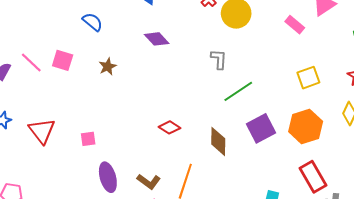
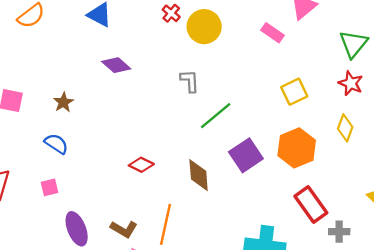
blue semicircle: (92, 22) -> (56, 144), moved

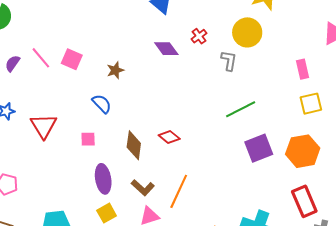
red cross: (171, 13) -> (199, 36), moved
pink rectangle: (272, 33) -> (303, 69), moved, turned 30
gray L-shape: (190, 81) -> (229, 61), moved
brown diamond: (199, 175) -> (134, 145), moved

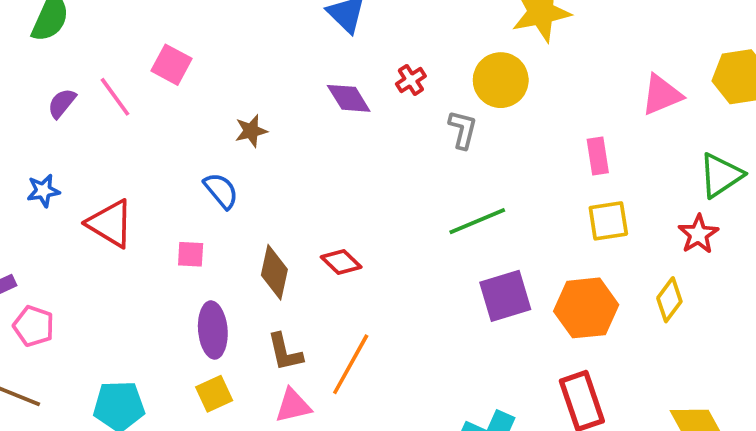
pink square: (72, 59) -> (171, 65), moved
red triangle: (44, 126) -> (110, 223), turned -32
brown L-shape: (143, 188) -> (285, 352), turned 30

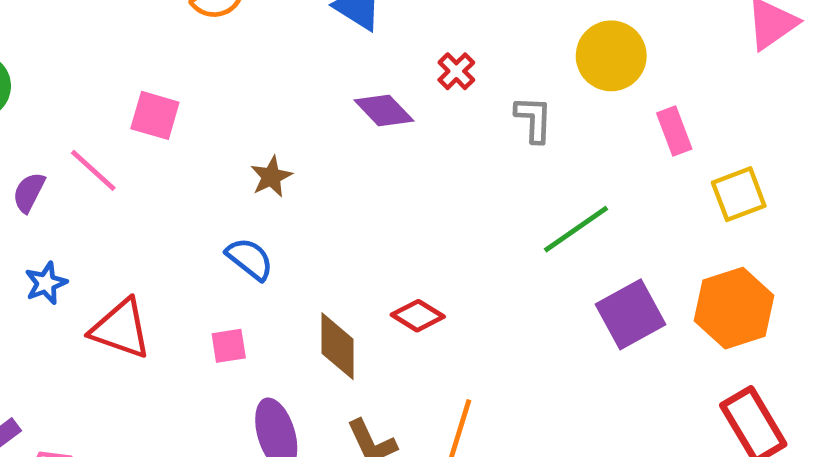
yellow circle: (501, 80) -> (611, 56), moved
pink rectangle: (598, 156) -> (674, 131), moved
blue star: (43, 191) -> (46, 283), moved

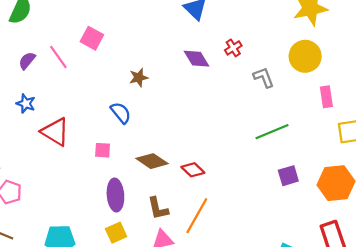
gray L-shape: (534, 119) -> (264, 77), turned -35
blue star: (46, 283) -> (26, 104), turned 30
purple square: (631, 314) -> (288, 176), size x0.7
red diamond: (418, 316) -> (193, 170), moved
brown diamond: (337, 346) -> (152, 161), turned -68

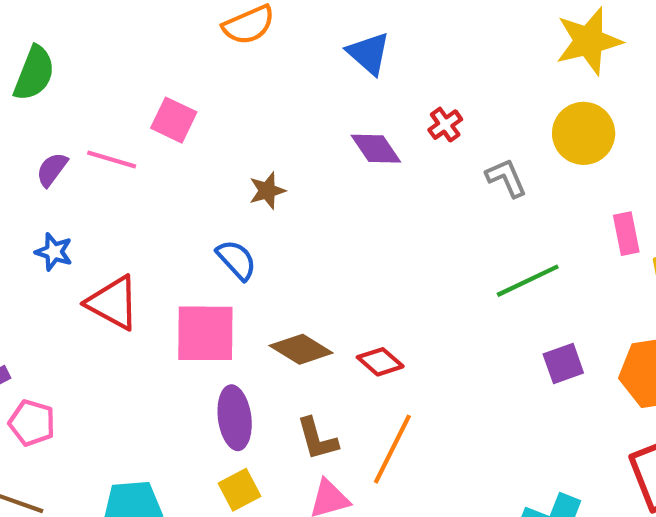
pink line: (58, 57) -> (112, 159), turned -35
pink rectangle: (326, 97) -> (626, 234), moved
pink square: (103, 150) -> (205, 333), size x2.0

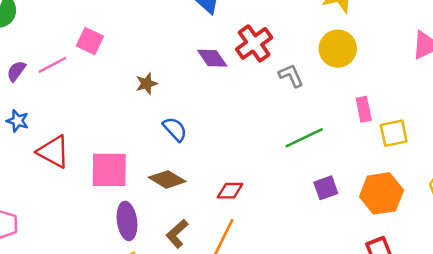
red cross: (445, 125) -> (254, 43), size x1.8
pink line: (112, 159) -> (52, 65), turned -44
blue semicircle: (236, 260) -> (175, 129), moved
red diamond: (380, 362) -> (230, 191), moved, turned -40
brown L-shape: (317, 439) -> (177, 234), turned 64

